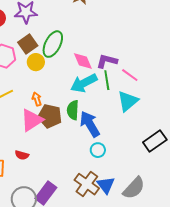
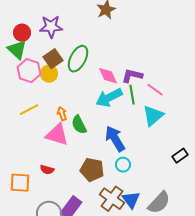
yellow circle: (36, 62) -> (49, 74), moved
green semicircle: (73, 110) -> (79, 125), moved, turned -30
brown pentagon: (50, 116) -> (92, 170), moved
pink triangle: (32, 120) -> (57, 135), turned 50
black rectangle: (155, 141) -> (180, 156), size x0.7

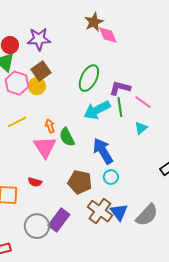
green ellipse: (78, 59) -> (89, 78), moved
pink diamond: (108, 76) -> (108, 35), moved
cyan triangle: (153, 116) -> (141, 128), size x0.6
pink triangle: (57, 135) -> (45, 147), turned 40

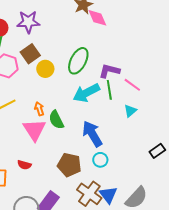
yellow circle: (37, 86) -> (45, 69), moved

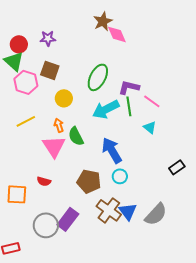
purple star: (28, 22) -> (48, 38), size x0.7
brown square: (30, 54) -> (50, 70), turned -36
yellow circle: (45, 69) -> (64, 98), moved
cyan triangle: (130, 111) -> (150, 127), turned -40

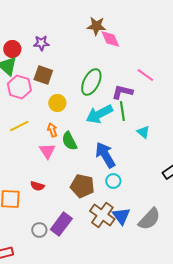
brown star: (103, 21) -> (96, 26), turned 30
pink line: (152, 101) -> (145, 75), moved
pink triangle: (54, 146) -> (47, 151), size x0.7
gray circle: (46, 225) -> (39, 230), size x0.6

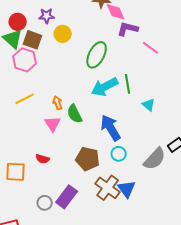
brown square: (43, 75) -> (33, 40), moved
purple L-shape: (122, 92) -> (128, 29), moved
yellow circle: (57, 103) -> (63, 34), moved
gray semicircle: (149, 219) -> (155, 159), moved

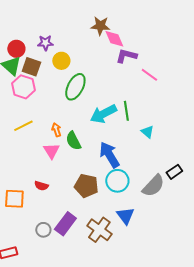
green ellipse: (97, 55) -> (75, 87), moved
cyan circle: (119, 154) -> (117, 181), size x1.5
brown cross: (108, 188) -> (99, 230), moved

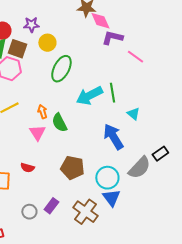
blue arrow: (109, 155) -> (113, 137), moved
cyan circle: (117, 181) -> (107, 178), moved
purple rectangle: (65, 224) -> (51, 206), size x0.7

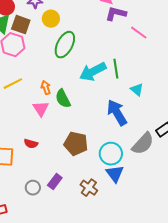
brown cross: (85, 212) -> (89, 188), size x0.7

